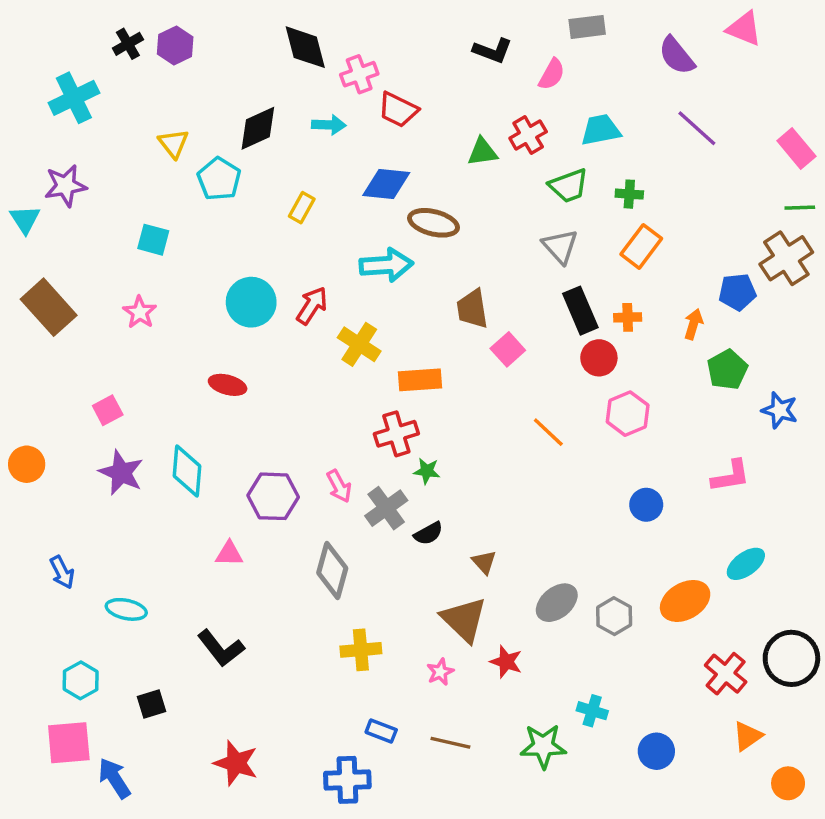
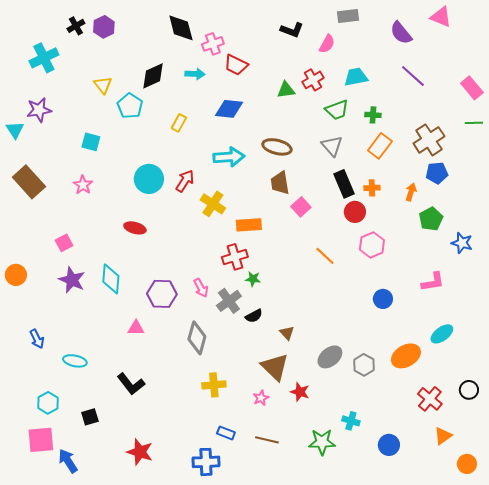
brown ellipse: (434, 223) -> (277, 147), moved
brown cross: (786, 258) -> (429, 140), moved
black circle: (791, 658) -> (469, 390), size x0.6

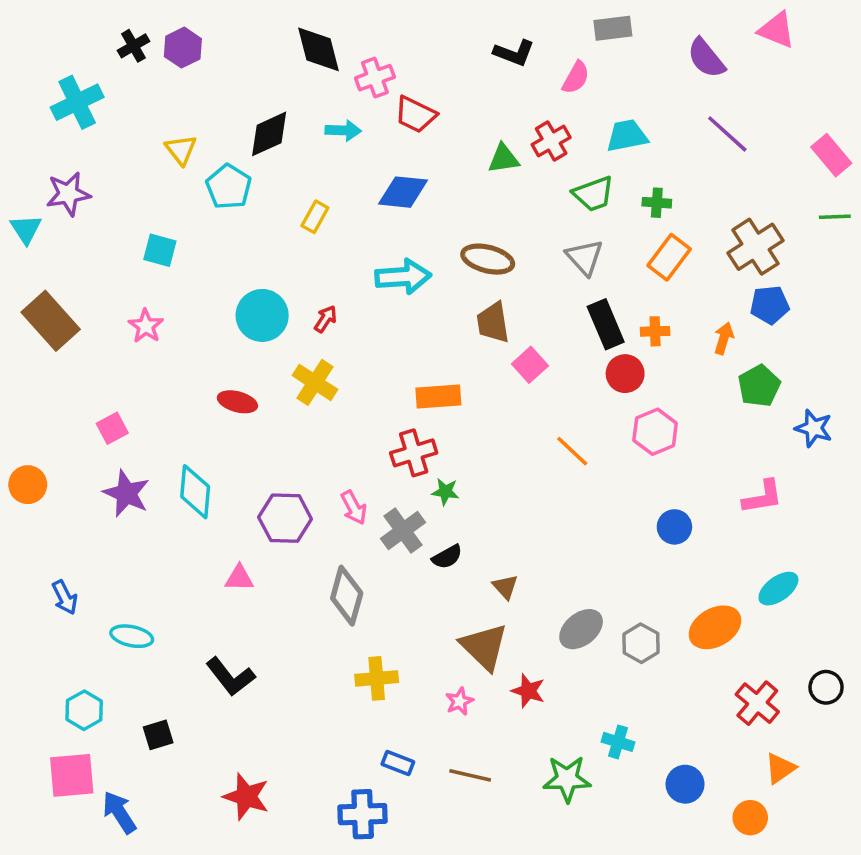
red arrow: (185, 181) -> (326, 319), size x0.7
yellow cross: (213, 204) -> (315, 382), moved
orange circle: (467, 464) -> (750, 818), moved

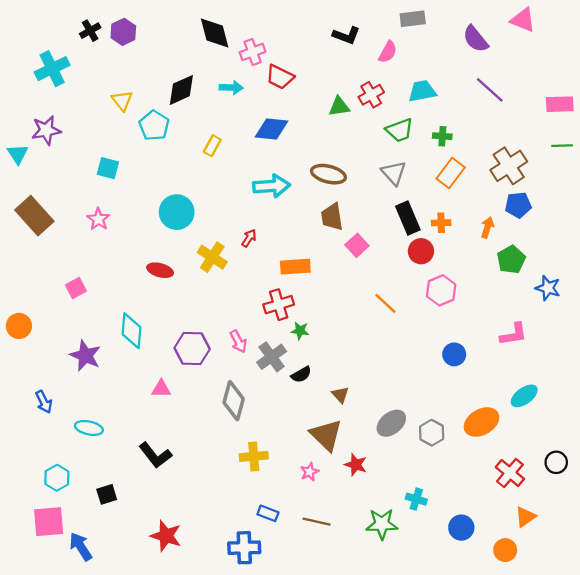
pink rectangle: (831, 155) -> (560, 104), turned -52
red arrow: (326, 319) -> (249, 238), moved
purple star: (126, 493) -> (85, 356), moved

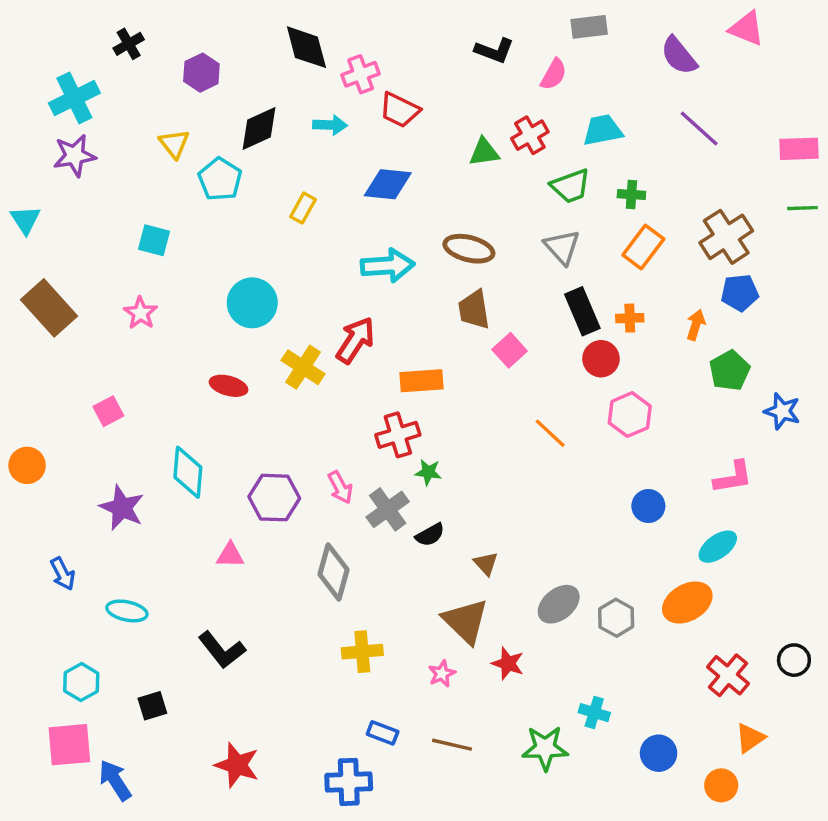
purple hexagon: (123, 32) -> (201, 73), moved
purple star: (46, 130) -> (74, 156), moved
red arrow: (249, 238) -> (355, 340), size x1.8
cyan ellipse: (524, 396) -> (718, 547), moved

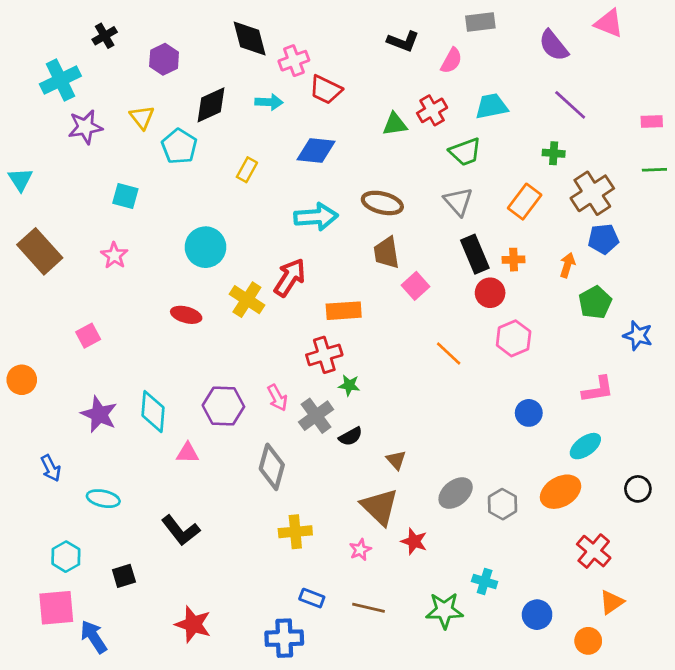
pink rectangle: (799, 149) -> (652, 121), size x0.7
purple star: (74, 156) -> (85, 127), moved
green cross: (631, 194) -> (554, 153), moved
cyan diamond: (188, 472) -> (153, 412), moved
black circle: (794, 660) -> (638, 489), moved

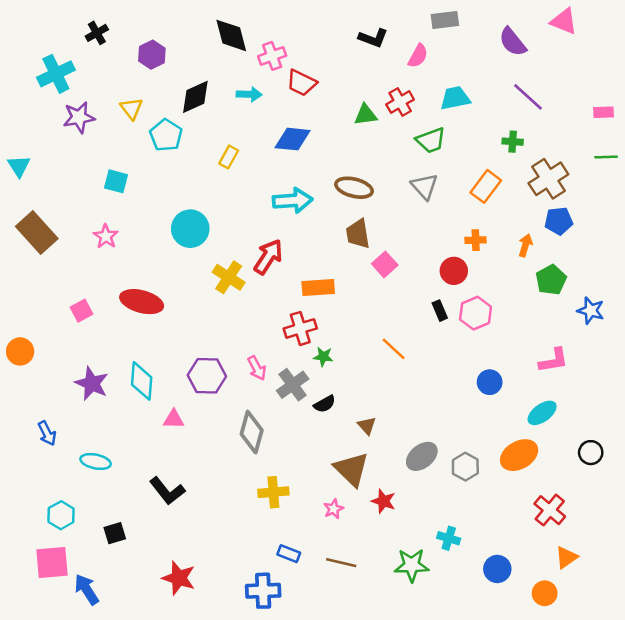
black rectangle: (475, 254) -> (440, 311), moved, size x0.6
red ellipse: (186, 315) -> (142, 302), moved, size x1.5
orange line: (449, 354) -> (394, 349), moved

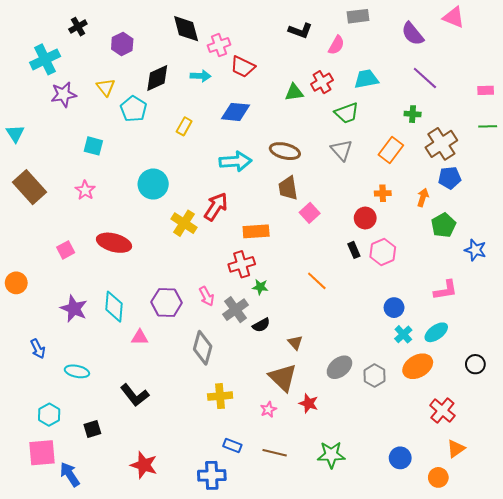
cyan cross: (449, 538) -> (403, 334), moved, turned 30

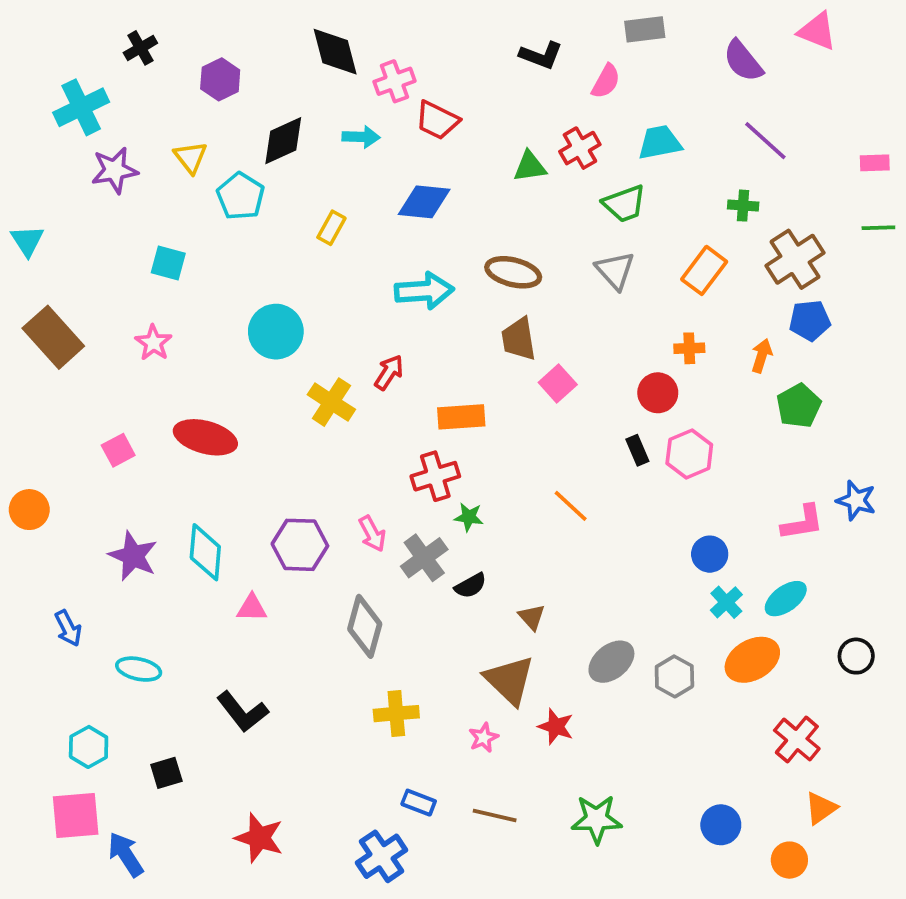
red arrow: (216, 207) -> (389, 372), size x0.7
blue star: (475, 250) -> (856, 500), moved
blue cross: (212, 475) -> (382, 856), turned -32

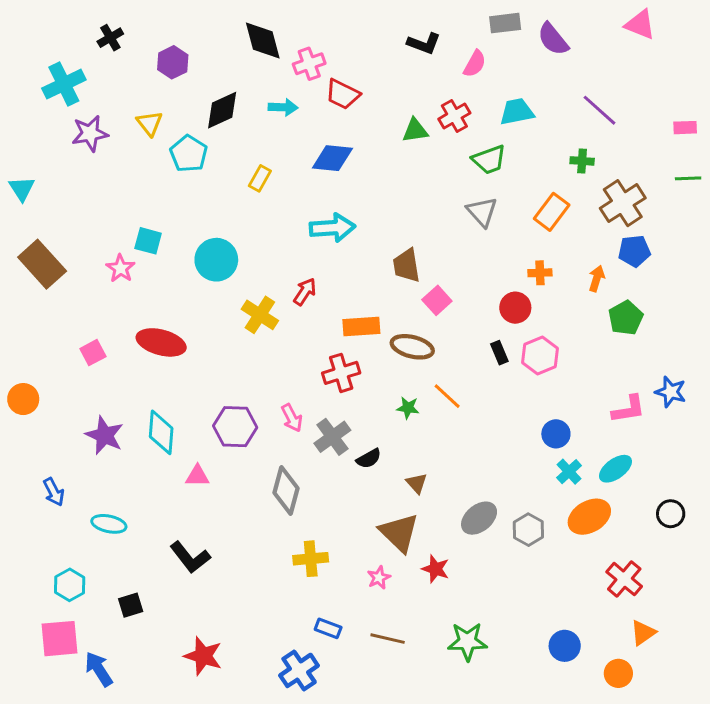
purple semicircle: (743, 61) -> (553, 39), moved
cyan square: (168, 263) -> (148, 241), moved
brown ellipse: (513, 272) -> (412, 347), moved
green star: (469, 517) -> (408, 408), moved

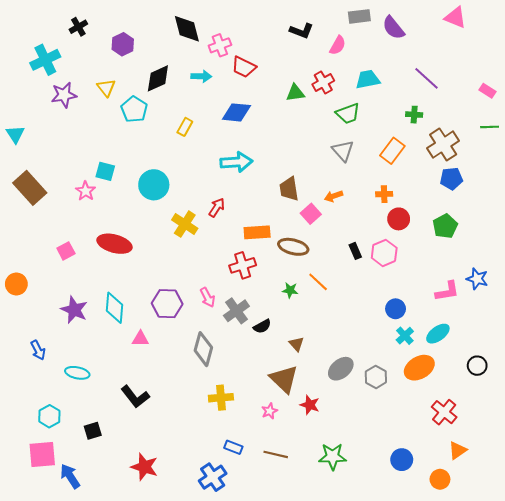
pink rectangle: (685, 128) -> (487, 91), turned 35
orange arrow: (597, 279) -> (334, 196), moved, turned -126
red circle: (515, 308) -> (399, 219), moved

